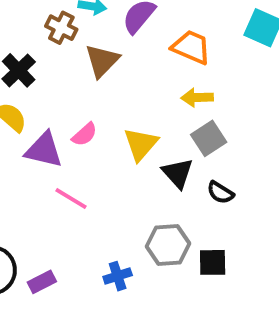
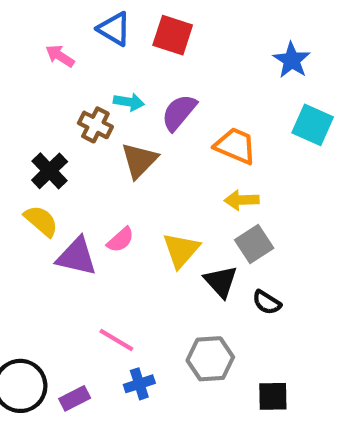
pink line: (71, 198) -> (116, 340), moved
black square: (213, 262) -> (273, 396), moved
blue cross: (118, 276) -> (139, 384), moved

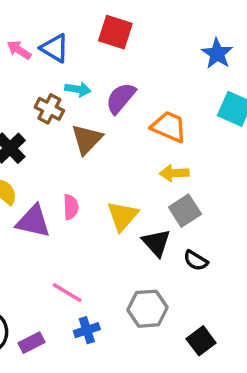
blue triangle: (114, 29) -> (55, 48), moved
pink semicircle: (121, 240) -> (71, 207), turned -50
black square: (273, 396) -> (201, 341), turned -36

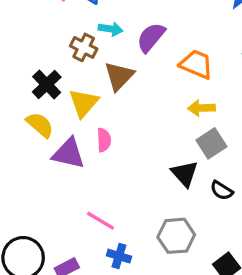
yellow triangle: (123, 216) -> (84, 103), moved
blue cross: (87, 330) -> (119, 256), turned 35

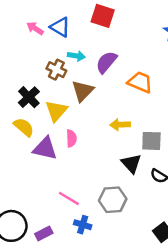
yellow arrow: (201, 108) -> (120, 125), moved
gray square: (211, 143) -> (151, 141), turned 35
gray hexagon: (176, 236) -> (113, 200), moved

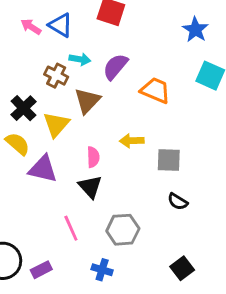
pink semicircle: (71, 138) -> (93, 157), moved
black triangle: (131, 163) -> (90, 187), moved
pink line: (69, 198) -> (71, 228), turned 35
blue cross: (83, 225) -> (102, 270), moved

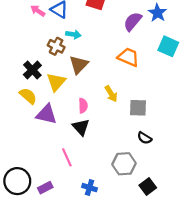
purple semicircle: (115, 67) -> (133, 21), moved
yellow arrow: (132, 141) -> (111, 94), turned -119
gray hexagon: (123, 230) -> (124, 164), moved

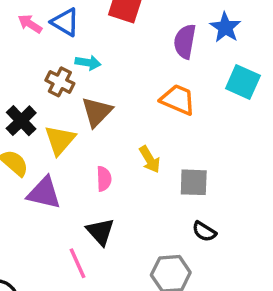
purple semicircle: (133, 21) -> (185, 41), turned -30
black triangle: (81, 127) -> (100, 232), moved

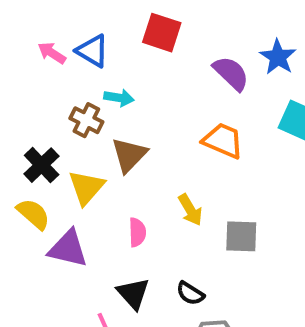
purple semicircle: (185, 41) -> (231, 73), turned 124
black semicircle: (204, 232) -> (190, 293), moved

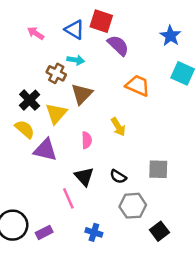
blue triangle: (92, 51) -> (74, 30), moved
purple semicircle: (231, 73) -> (118, 45), moved
gray square: (241, 236) -> (158, 169), moved

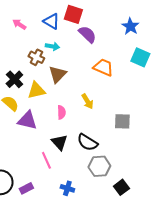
yellow triangle: (56, 113) -> (36, 90), turned 36
gray square: (158, 169) -> (122, 121), moved
black semicircle: (118, 177) -> (87, 142), size x1.5

